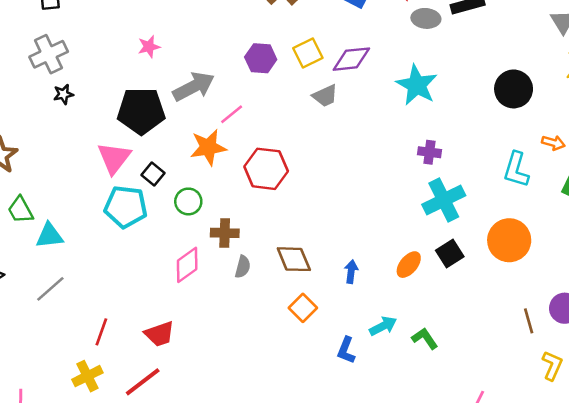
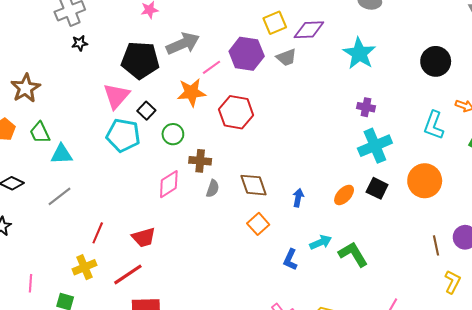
purple hexagon: (261, 58) -> (247, 54), moved, size x1.4
black square: (450, 254) -> (377, 188), turned -35
green L-shape: (425, 338) -> (353, 254), size x1.4

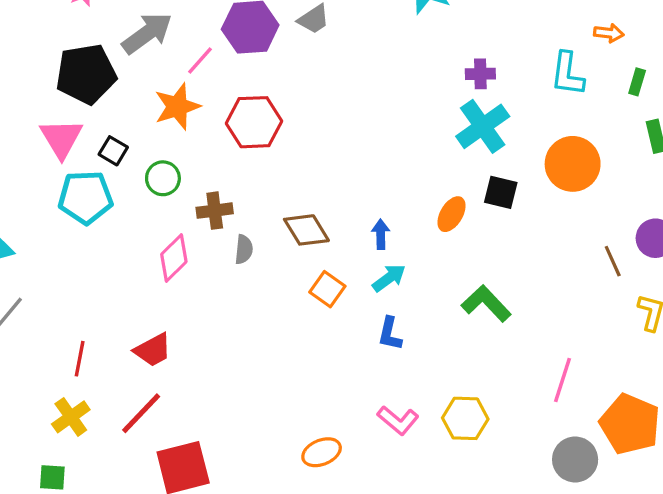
purple cross: (366, 107) -> (480, 74), moved
cyan arrow: (321, 242) -> (389, 278), moved

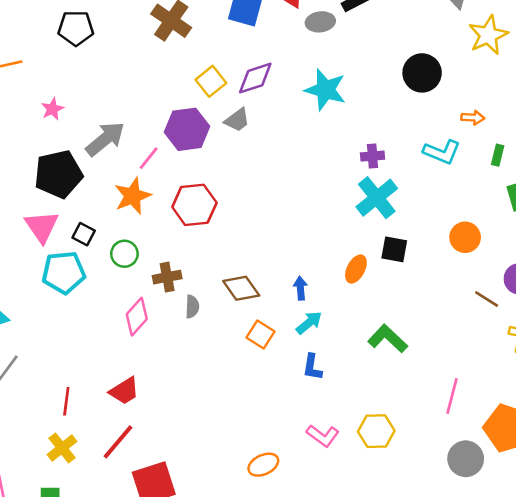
cyan L-shape: (567, 74) -> (442, 152), turned -72
orange circle: (573, 164) -> (465, 237), moved, size x0.7
brown line: (613, 261) -> (487, 299), turned -30

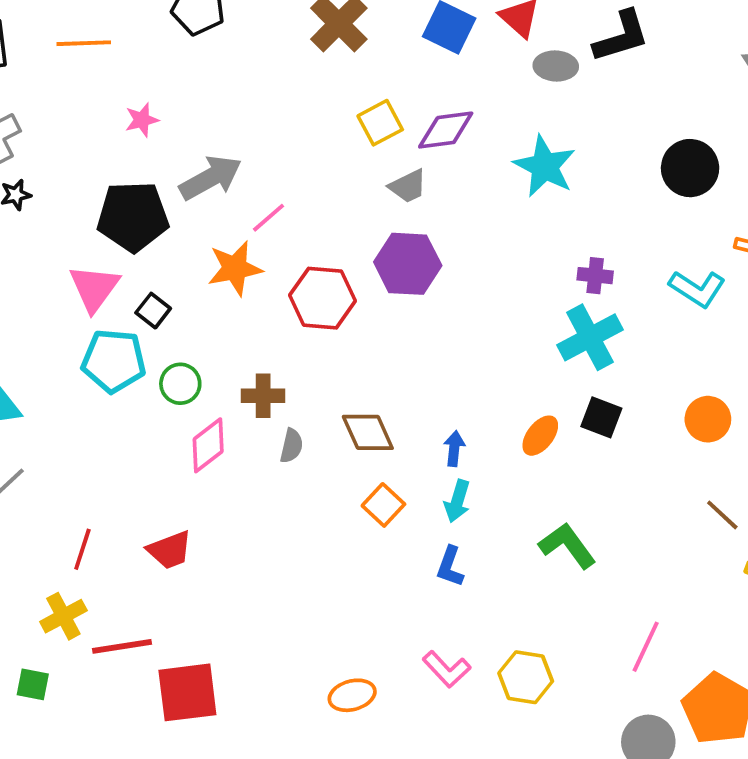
purple hexagon: (187, 129) -> (408, 264), moved
green circle: (124, 254) -> (180, 384), moved
cyan arrow: (309, 323) -> (457, 501), turned 136
red line: (118, 442) -> (122, 646), moved, turned 30

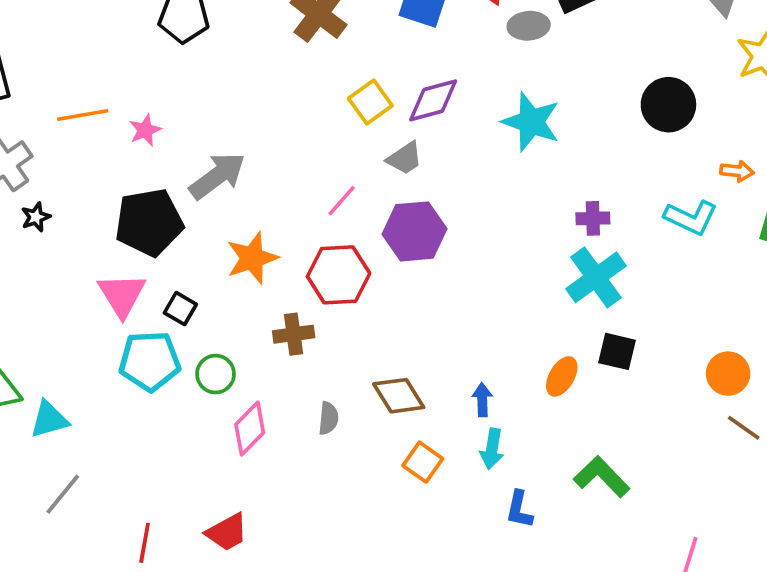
orange line: (84, 43) -> (83, 115), moved
pink line: (269, 218) -> (342, 201), moved
brown cross: (263, 396) -> (294, 334), moved
orange circle: (708, 419) -> (728, 374), moved
blue L-shape: (450, 567) -> (519, 510), moved

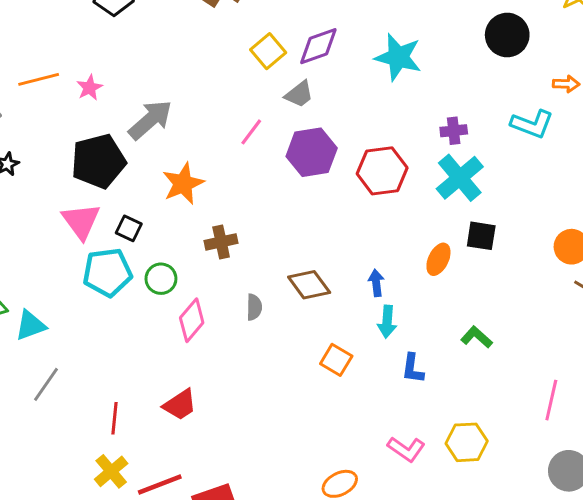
red hexagon: (339, 275) -> (382, 171), moved
orange square: (423, 462) -> (336, 360), moved
green L-shape: (602, 477) -> (477, 337), size x0.7

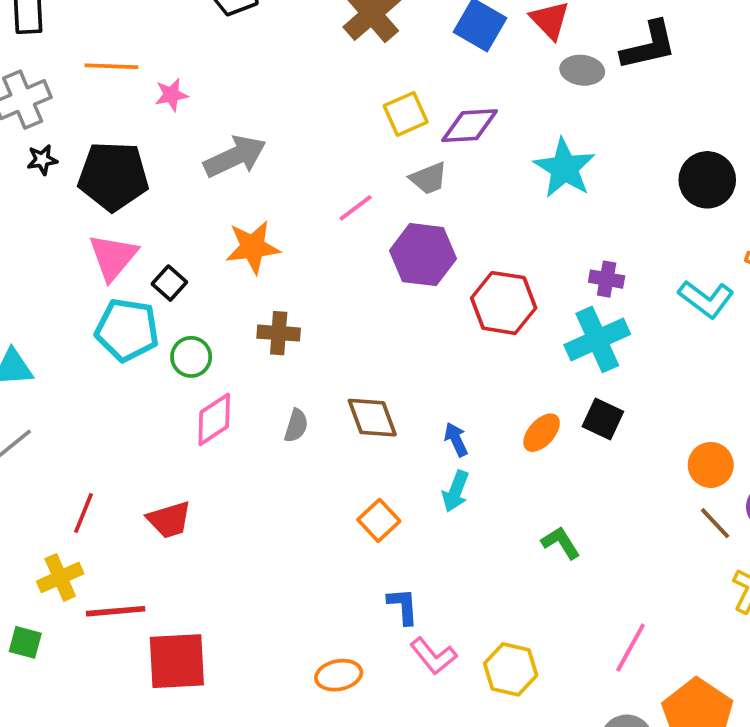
black pentagon: (98, 161) -> (113, 176), moved
blue arrow: (376, 283) -> (456, 439), turned -35
blue L-shape: (413, 368) -> (403, 606), moved, turned 152

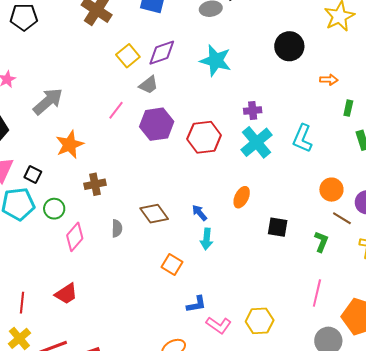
cyan L-shape: (706, 299) -> (302, 138), moved, turned 92
black square: (603, 419) -> (278, 227), moved
green L-shape: (561, 543) -> (321, 242), moved, turned 70
blue L-shape: (403, 606) -> (196, 304), turned 100

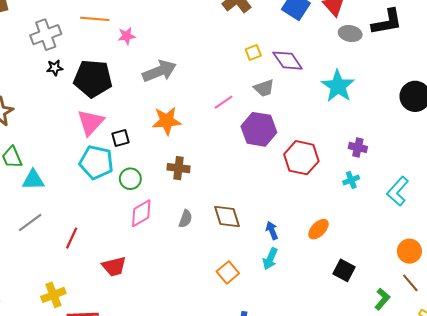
purple diamond: (162, 53) -> (288, 61), turned 56
yellow square: (128, 56) -> (253, 53), size x0.7
cyan cross: (256, 142) -> (351, 180), size x0.5
black square: (33, 175) -> (121, 138), turned 30
red line: (22, 303) -> (72, 238), moved

